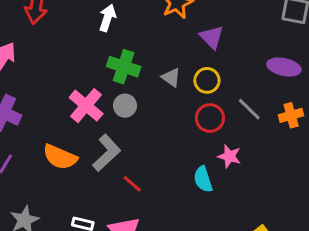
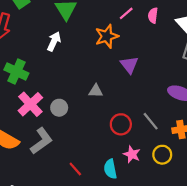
green cross: (124, 67) -> (16, 71), moved
gray triangle: (171, 77) -> (96, 91), turned -40
yellow circle: (207, 80) -> (162, 155), moved
red line: (132, 184) -> (75, 169), moved

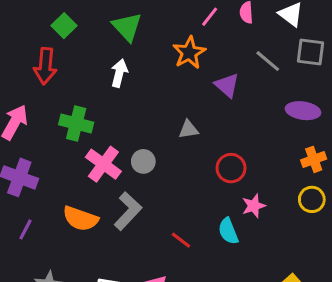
gray line: (151, 121) -> (268, 61), moved
pink star: (132, 154) -> (254, 206), turned -30
yellow circle: (162, 155) -> (312, 199), moved

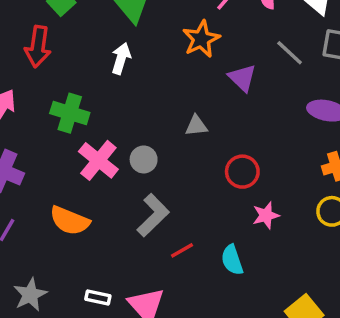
gray L-shape: (128, 211) -> (153, 215), moved
cyan semicircle: (228, 231) -> (232, 260), moved
red line: (181, 240) -> (182, 250), turned -70

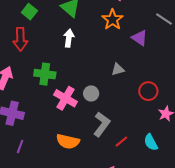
orange semicircle: (70, 221) -> (68, 141), moved

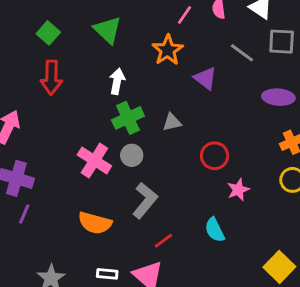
white arrow: (69, 38) -> (117, 81), moved
red arrow: (20, 39) -> (51, 78), moved
green cross: (45, 74) -> (128, 118), moved, turned -35
red line: (121, 142) -> (163, 241), moved
purple line: (20, 146) -> (24, 214), moved

